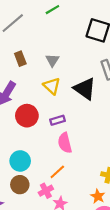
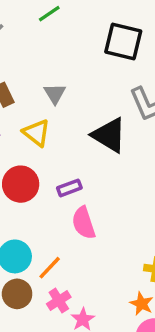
yellow triangle: (52, 86) -> (36, 133), moved
orange line: (57, 172) -> (50, 268), moved

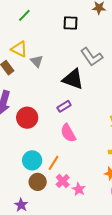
black square: (123, 41) -> (71, 23), size x0.7
yellow triangle: (36, 133) -> (19, 49), moved
purple rectangle: (69, 188) -> (64, 106), moved

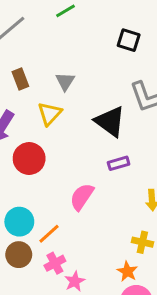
yellow triangle: (19, 49) -> (50, 114), moved, turned 30
purple rectangle: (64, 106) -> (119, 163), moved
pink semicircle: (68, 133) -> (82, 197), turned 48

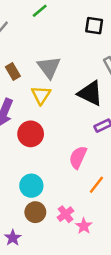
gray triangle: (65, 81) -> (49, 67), size x1.5
orange line: (49, 234) -> (96, 185), moved

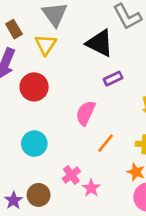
brown rectangle: (13, 71) -> (14, 29), moved
brown circle: (35, 212) -> (39, 195), moved

